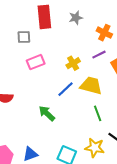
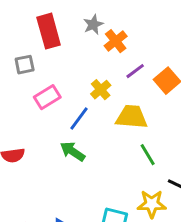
orange cross: (104, 33) -> (116, 41), moved, turned 35
blue line: (66, 89) -> (79, 118), moved
green arrow: (47, 113) -> (73, 151), moved

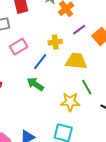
yellow cross: (101, 90) -> (55, 42), turned 32
yellow star: (152, 204) -> (70, 102), moved

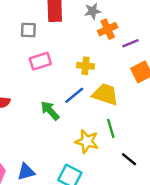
purple line: (79, 30) -> (130, 43), moved
blue line: (40, 62) -> (74, 95), moved

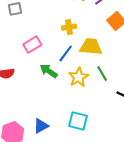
pink rectangle: (40, 61) -> (32, 45), moved
yellow star: (87, 141) -> (78, 77), moved, turned -30

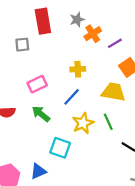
yellow trapezoid: (91, 47) -> (113, 92), moved
green arrow: (49, 71) -> (41, 114), moved
cyan square: (78, 121) -> (60, 148), moved

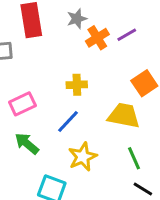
purple line: (115, 43) -> (127, 35), moved
green line: (108, 122) -> (134, 158), moved

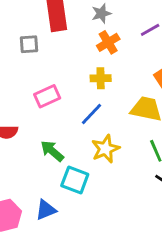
orange cross: (97, 38) -> (108, 42), moved
green arrow: (27, 143) -> (52, 151), moved

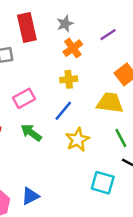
green arrow: (52, 151) -> (31, 133), moved
cyan square: (75, 180) -> (103, 183), moved

